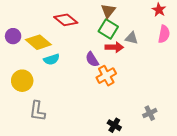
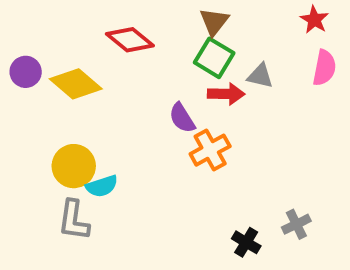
cyan semicircle: (52, 59) -> (102, 186), moved
yellow circle: (22, 81) -> (74, 166), moved
black cross: (114, 125) -> (246, 242), moved

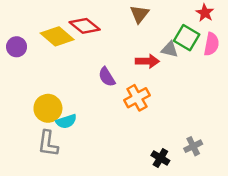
green square: (214, 58) -> (187, 38), moved
yellow diamond: (76, 84) -> (57, 36), moved
purple semicircle: (182, 118) -> (107, 77), moved

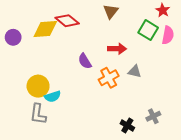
yellow diamond: (57, 36) -> (45, 29), turned -45
gray triangle: (170, 49) -> (135, 72), moved

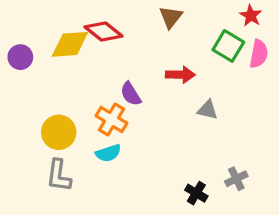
orange cross: (109, 78) -> (112, 120), moved, turned -30
cyan semicircle: (53, 96) -> (108, 153), moved

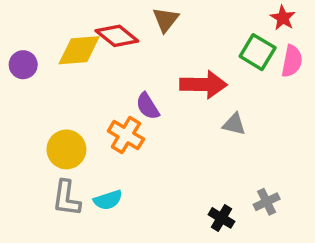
brown triangle: (171, 17) -> (166, 20), moved
red arrow: (180, 75) -> (203, 85), size x1.4
cyan semicircle: (108, 153) -> (108, 200), moved

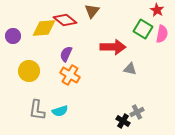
purple semicircle: (148, 106) -> (66, 54), moved, turned 56
yellow circle: (66, 149) -> (29, 71), moved
gray cross: (267, 202) -> (137, 112), moved

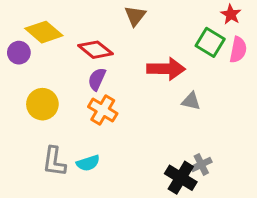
red diamond: (65, 20) -> (95, 50), moved
yellow diamond: (44, 28) -> (44, 32), moved, turned 45
black cross: (123, 121) -> (181, 178), size x1.5

